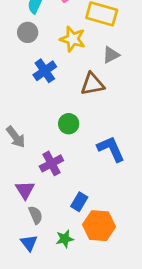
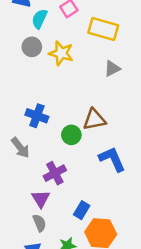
yellow star: (73, 39) -> (61, 53), moved
blue cross: (45, 71) -> (37, 116), moved, turned -35
brown triangle: (92, 84) -> (94, 120), moved
purple triangle: (25, 190) -> (41, 199), moved

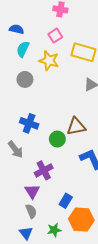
cyan semicircle: (39, 19) -> (23, 49), moved
gray circle: (32, 47) -> (25, 79), moved
yellow star: (61, 53) -> (49, 61), moved

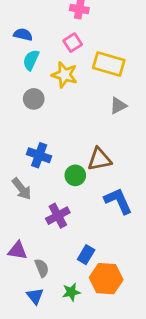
purple triangle: (32, 191) -> (18, 250), moved, turned -49

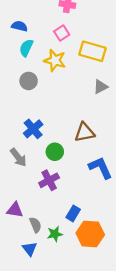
blue cross: (39, 155) -> (33, 129), turned 30
green circle: (75, 175) -> (55, 152), moved
green star: (71, 292) -> (55, 234), moved

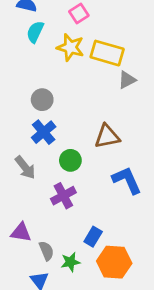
yellow rectangle: (92, 51) -> (107, 53), moved
gray circle: (29, 81) -> (42, 100), moved

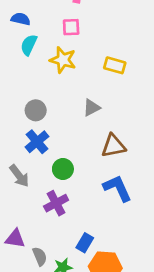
pink square: (79, 14) -> (71, 27), turned 30
yellow rectangle: (107, 53) -> (115, 65), moved, size x0.7
gray triangle: (127, 80) -> (92, 108), moved
brown triangle: (107, 136) -> (113, 146), moved

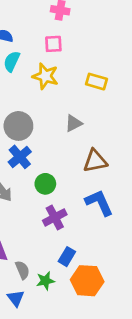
gray circle: (36, 110) -> (18, 126), size x1.4
purple cross: (56, 203) -> (55, 217), moved

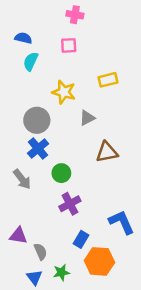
yellow star: (45, 76) -> (64, 92), moved
yellow rectangle: (96, 82) -> (108, 80), turned -30
blue L-shape: (99, 203) -> (122, 222), moved
green star: (45, 281) -> (61, 272), moved

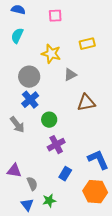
cyan semicircle: (31, 61) -> (17, 36), moved
orange hexagon: (99, 261) -> (95, 192), moved

